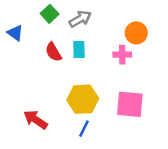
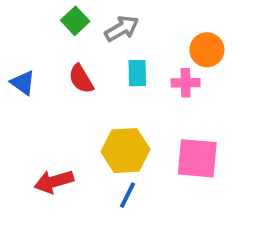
blue triangle: (15, 33) -> (23, 83), moved
cyan rectangle: (79, 50) -> (137, 73), moved
red arrow: (36, 120) -> (54, 182), turned -50

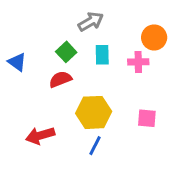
green square: (75, 21) -> (66, 52), moved
red semicircle: (81, 79) -> (60, 79), moved, turned 100
pink square: (197, 158) -> (147, 118), size x0.6

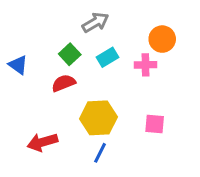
cyan rectangle: (102, 55) -> (108, 57), turned 60

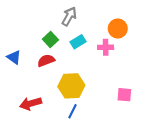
gray arrow: (95, 22) -> (69, 16), turned -30
blue triangle: (18, 65) -> (14, 57), moved
pink square: (155, 124) -> (124, 95), moved

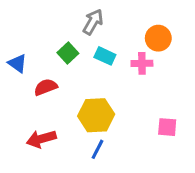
cyan rectangle: (78, 42) -> (105, 56), turned 56
blue triangle: (14, 57) -> (17, 63), moved
red semicircle: (46, 61) -> (46, 87), moved

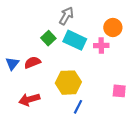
cyan rectangle: (105, 56) -> (75, 40), size x1.5
blue triangle: (17, 63) -> (12, 63), moved, turned 32
blue line: (98, 149) -> (78, 107), moved

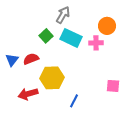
yellow hexagon: (68, 83) -> (52, 78), moved

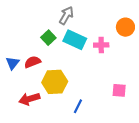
orange circle: (107, 26) -> (125, 27), moved

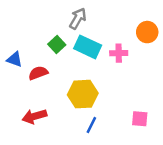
blue triangle: (12, 63) -> (15, 59), moved, turned -48
yellow hexagon: (55, 82) -> (83, 94), moved
pink square: (119, 90) -> (140, 119), moved

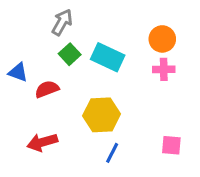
gray arrow: (78, 18) -> (62, 22), moved
orange circle: (147, 32) -> (162, 39), moved
pink cross: (119, 53) -> (164, 69), moved

